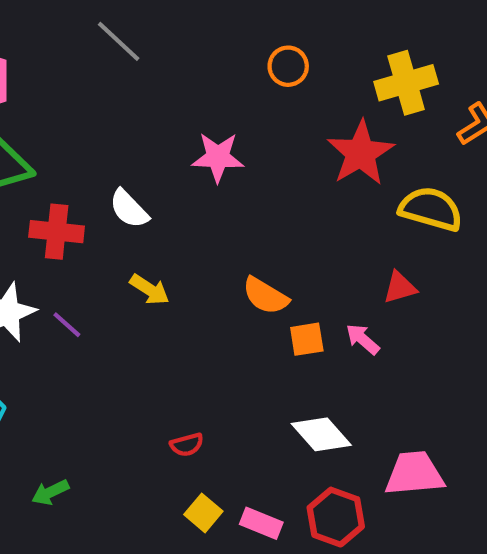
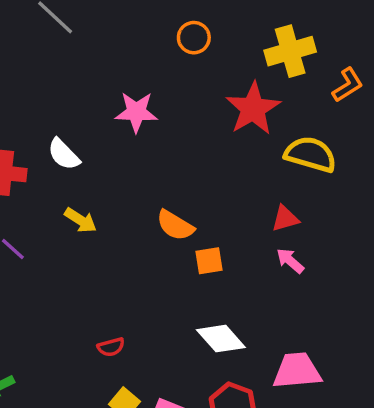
pink arrow: (363, 339) -> (290, 261), moved

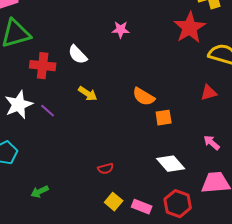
pink star: (136, 112) -> (121, 30), size x0.7
pink arrow: (290, 261) -> (212, 143), moved

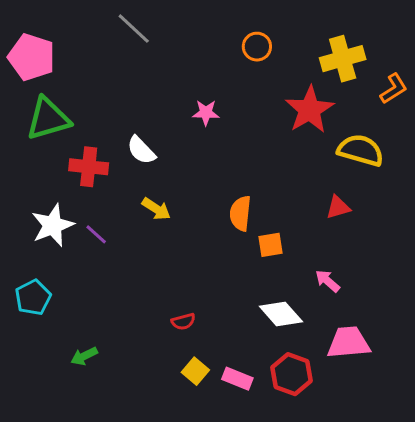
orange semicircle: (144, 97) -> (240, 213), turned 65
pink arrow: (212, 143) -> (328, 281), moved

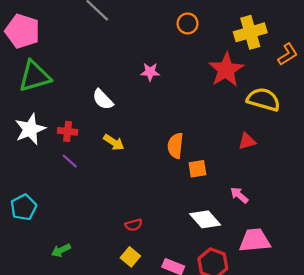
red cross: (89, 167) -> (68, 131), moved, size x0.7
white star: (53, 225) -> (30, 129), moved
yellow square: (195, 371) -> (130, 257), moved

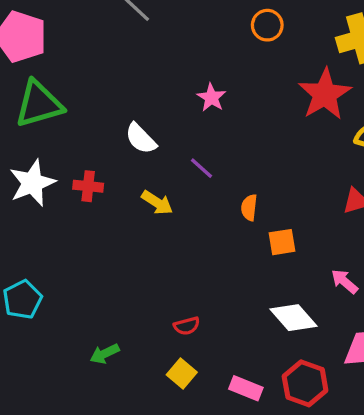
pink star: (150, 72) -> (211, 97), turned 30
orange semicircle: (175, 146) -> (249, 208), size x0.7
purple line: (70, 161) -> (202, 168), moved
green arrow: (61, 250) -> (105, 354), moved

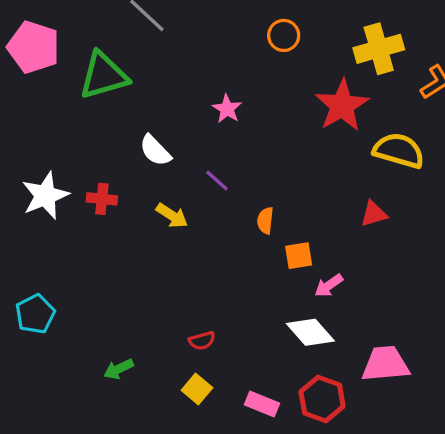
green triangle: (39, 104) -> (104, 75), moved
pink arrow: (344, 281) -> (329, 286), moved, turned -76

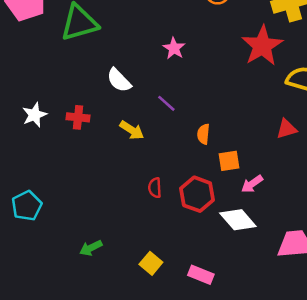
white star: (45, 196) -> (34, 115), size x0.7
red semicircle: (202, 341) -> (155, 188), moved, turned 102
red hexagon: (322, 399) -> (197, 194), moved

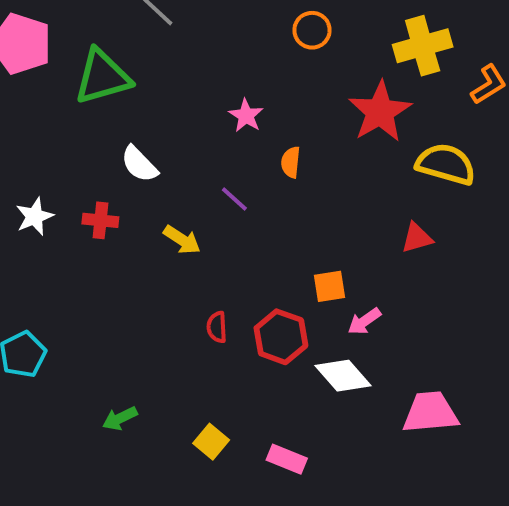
white semicircle: (119, 80) -> (139, 164), moved
orange semicircle: (203, 134) -> (291, 162), moved

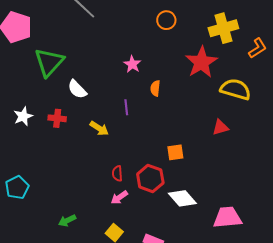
green triangle: (102, 77) -> (49, 62), moved, turned -32
purple line: (234, 199) -> (126, 107), turned 42
pink arrow: (364, 321) -> (119, 197), moved

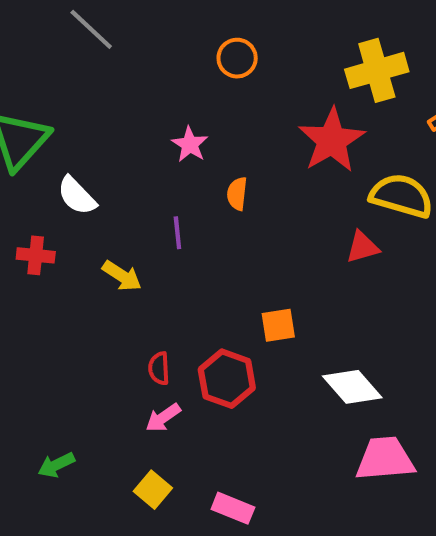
orange circle: (166, 20) -> (237, 58), moved
red triangle: (220, 127) -> (362, 247), moved
white diamond: (182, 198) -> (352, 387), moved

